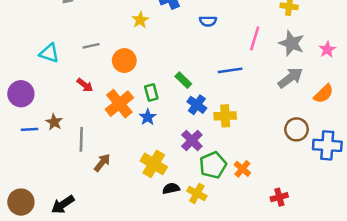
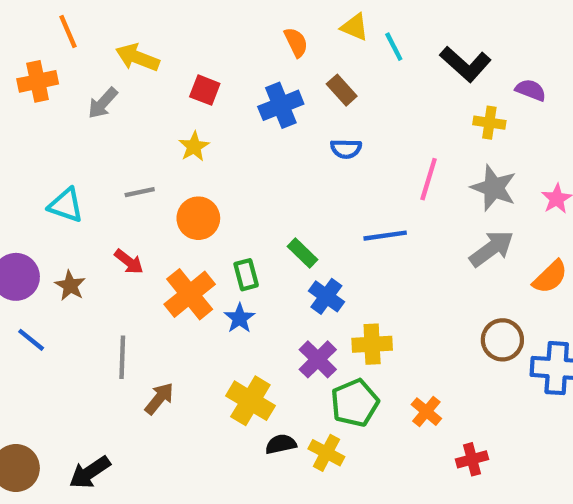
yellow star: (140, 20) -> (194, 147), moved
yellow cross: (225, 116) -> (372, 344), moved
brown star: (54, 122) -> (70, 286), moved
blue line: (30, 129) -> (31, 340), turned 42
orange cross: (242, 169) -> (426, 412), moved

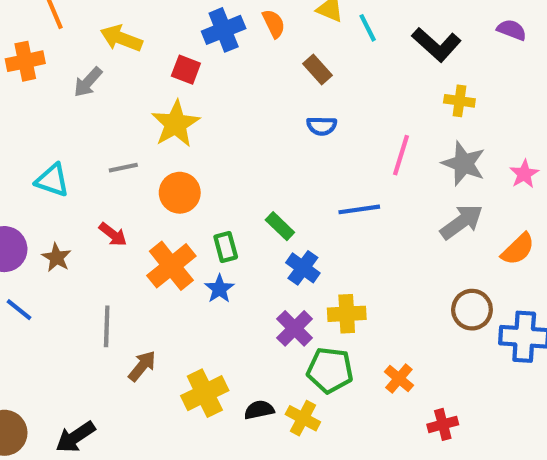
purple semicircle: (531, 90) -> (512, 30), moved
blue cross: (281, 105) -> (224, 30), moved
yellow star: (194, 147) -> (176, 124), size x1.6
yellow cross: (250, 401) -> (205, 393), moved, turned 33
green pentagon: (355, 403) -> (330, 370), turned 30

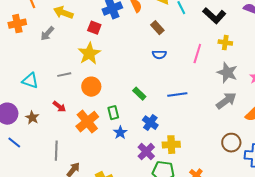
pink line: (401, 155) -> (197, 54), moved
green rectangle: (280, 226) -> (139, 94), moved
blue star: (219, 289) -> (120, 133), moved

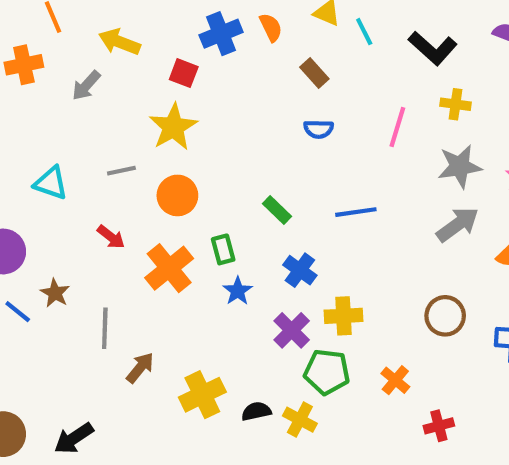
gray star: (227, 73) -> (460, 166), turned -30
brown star: (32, 118) -> (55, 293), moved
brown circle: (231, 143) -> (445, 316), moved

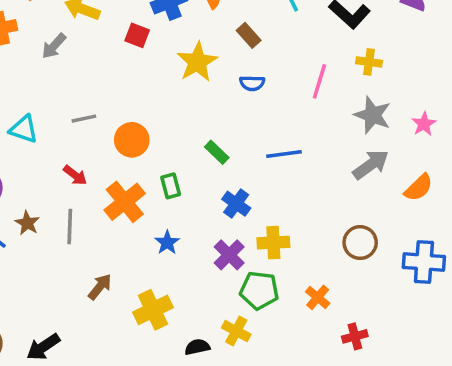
yellow star: (173, 127) -> (197, 62), moved
gray star: (460, 166) -> (373, 115), turned 30
blue star: (238, 291) -> (167, 243), moved
gray line: (105, 328) -> (70, 227), moved
black semicircle: (256, 411) -> (197, 347), moved

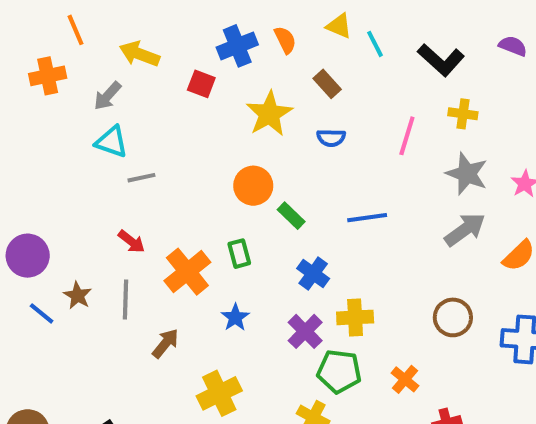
cyan triangle: (24, 129) -> (111, 142), moved
orange circle: (132, 140) -> (253, 186), moved
brown arrow: (100, 287) -> (165, 343), moved

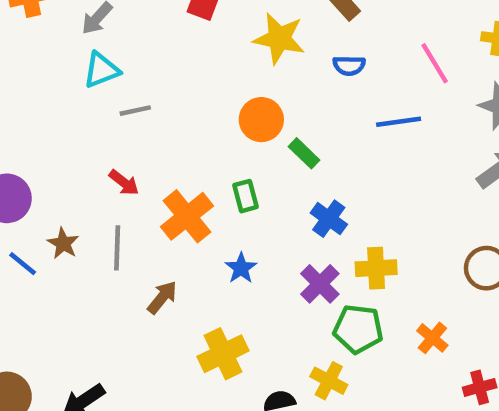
yellow star: (269, 114) -> (279, 38), turned -30
pink line: (407, 136) -> (435, 63), turned -48
cyan triangle: (111, 142) -> (101, 70), turned -40
blue line: (367, 218) -> (399, 122), moved

